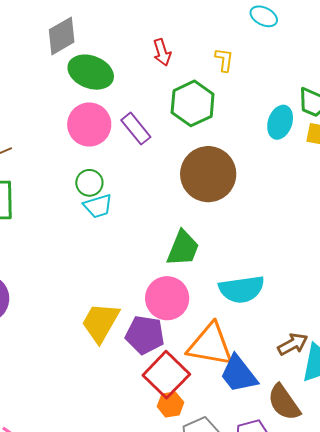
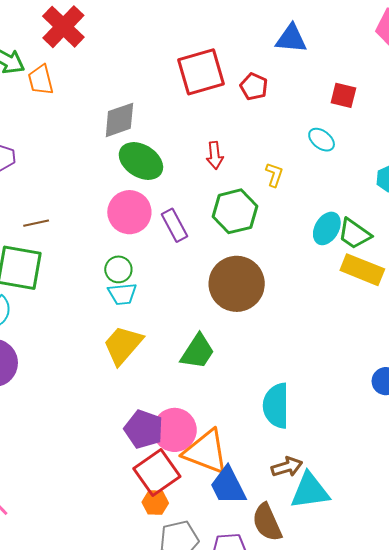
cyan ellipse: (280, 122) -> (327, 228), moved
cyan semicircle: (242, 289) -> (276, 406), moved, turned 87
pink circle: (167, 298) -> (175, 430), moved
yellow trapezoid: (100, 322) -> (123, 345), moved

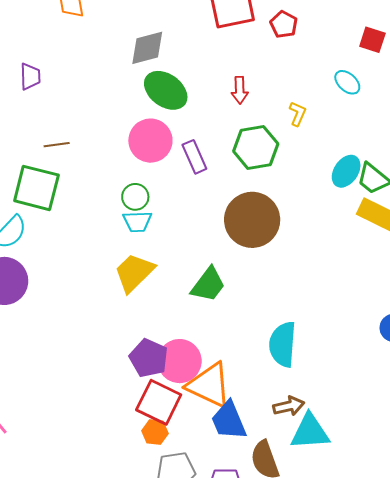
red square: (157, 473) -> (159, 402), turned -33

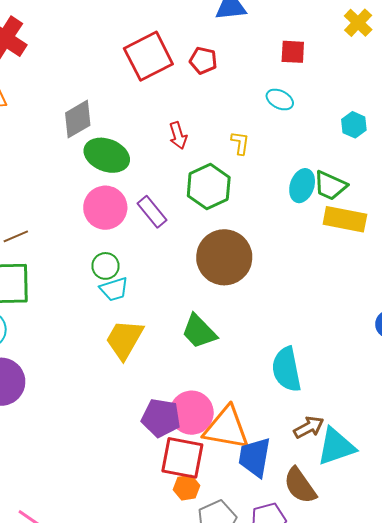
green trapezoid: (208, 285) -> (199, 331), turned 114
blue trapezoid: (229, 421) -> (255, 457), turned 48

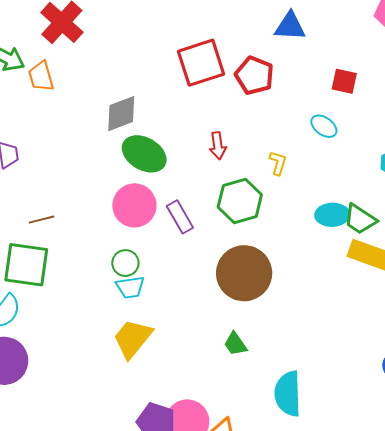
red pentagon: (203, 60) -> (254, 76), size x1.4
cyan ellipse: (302, 186) -> (332, 215), turned 60
green trapezoid: (199, 331) -> (235, 344), moved, size x0.7

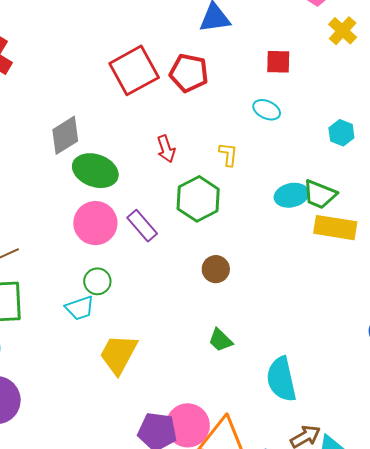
brown circle: (244, 273) -> (216, 269), size x0.5
cyan trapezoid: (130, 287) -> (80, 308), moved

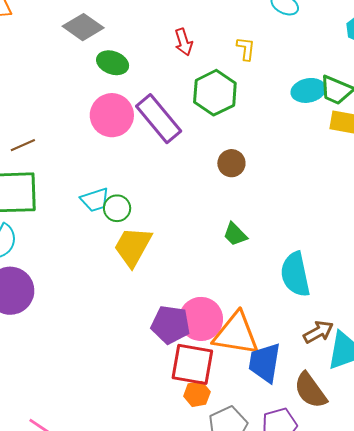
gray diamond: (65, 135) -> (83, 27), turned 66
green ellipse: (95, 171) -> (113, 63), size x0.7
purple rectangle: (142, 226) -> (159, 119), size x1.5
green circle: (97, 281) -> (117, 208), moved

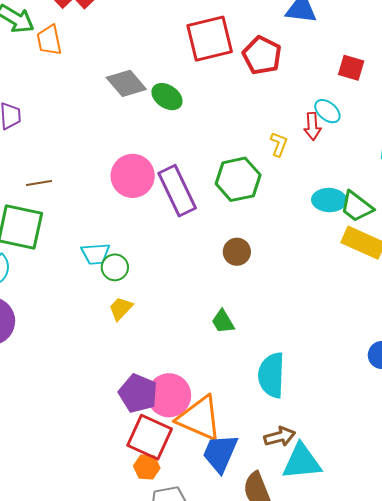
red arrow: (184, 42) -> (312, 126), moved
green ellipse: (113, 63) -> (167, 97), moved
yellow trapezoid: (133, 247) -> (121, 308), size x0.6

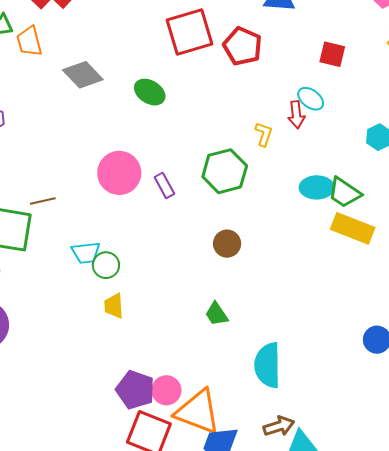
gray diamond: (126, 83) -> (83, 75), moved
brown line: (39, 183) -> (43, 201), moved
purple rectangle: (177, 191) -> (164, 185), size x0.5
yellow trapezoid: (121, 308) -> (114, 306), turned -44
pink circle: (169, 395) -> (166, 390), size x0.7

